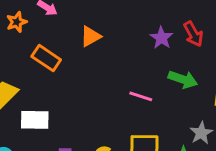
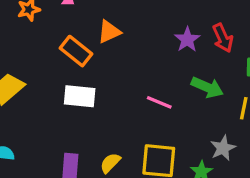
orange rectangle: (46, 58) -> (76, 51), moved
white rectangle: (35, 120) -> (80, 96), moved

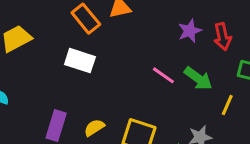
pink line: (159, 102) -> (163, 75), moved

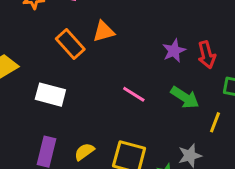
white rectangle: (80, 61) -> (50, 95), moved
pink line: (163, 75) -> (134, 94), moved

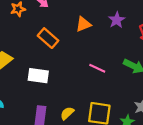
orange triangle: (104, 31) -> (83, 24), moved
purple star: (174, 51) -> (117, 20), moved

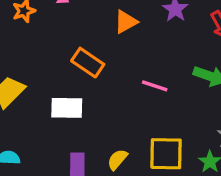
orange rectangle: (48, 38) -> (88, 63), moved

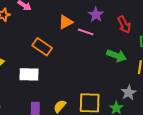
pink line: (155, 86) -> (86, 32), moved

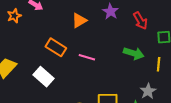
pink line: (86, 32) -> (87, 57), moved
white rectangle: (29, 74) -> (44, 77), turned 42

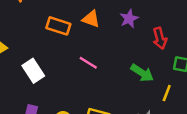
orange triangle: (79, 21) -> (91, 19), turned 35
orange rectangle: (56, 47) -> (58, 26), moved, turned -30

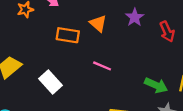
orange triangle: (91, 19) -> (98, 23), turned 30
green arrow: (142, 73) -> (156, 85), moved

